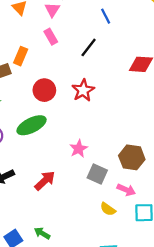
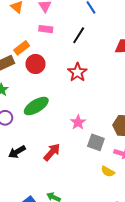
pink rectangle: (51, 37) -> (46, 29), turned -48
orange rectangle: (21, 56) -> (22, 48), turned 35
red circle: (44, 90) -> (36, 64), moved

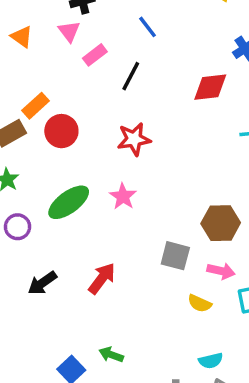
pink rectangle: (46, 29) -> (95, 55), moved, turned -40
red star: (77, 72) -> (134, 139), turned 30
pink star: (78, 122) -> (123, 196), moved

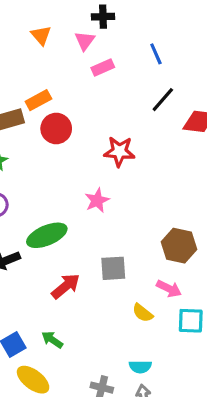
black line: (131, 76) -> (163, 100), moved
green ellipse: (69, 202) -> (47, 235), moved
gray square: (175, 256) -> (113, 268), moved, turned -32
red arrow: (102, 278) -> (66, 286), moved

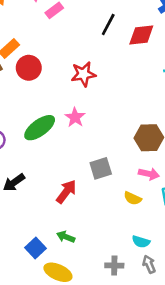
green ellipse: (47, 235) -> (40, 128), moved
cyan semicircle: (140, 367) -> (141, 242), turned 30

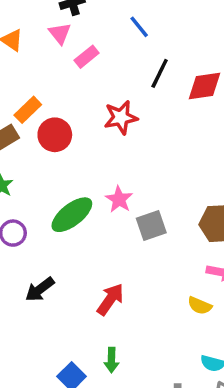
red star: (83, 74) -> (121, 117), moved
gray square: (101, 168) -> (151, 225), moved
green arrow: (66, 237) -> (112, 360), turned -108

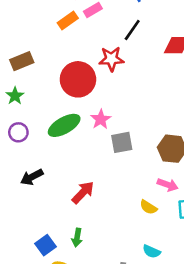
black line: (160, 73) -> (132, 30), moved
orange rectangle: (28, 110) -> (68, 21), moved
red circle: (55, 135) -> (78, 79), moved, size x1.4

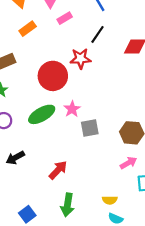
orange rectangle: (68, 21) -> (28, 29), moved
pink arrow: (168, 185) -> (128, 163), turned -49
yellow semicircle: (148, 207) -> (110, 200), moved, turned -32
green arrow: (77, 238) -> (68, 205), moved, size x1.5

